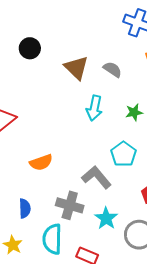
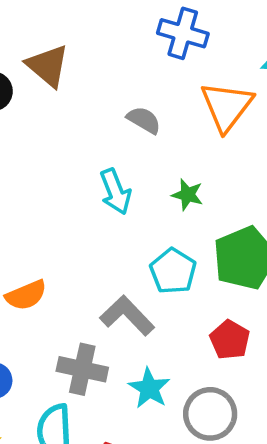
brown triangle: (76, 68) -> (48, 66), moved
cyan arrow: (94, 108) -> (115, 192), turned -30
green star: (134, 112) -> (187, 195), turned 30

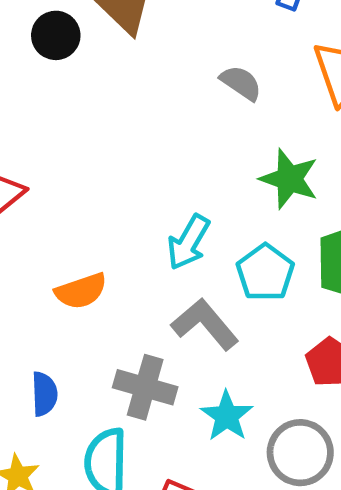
cyan arrow: (115, 192) -> (188, 242), moved, turned 48
green star: (187, 195) -> (289, 179), size x1.5

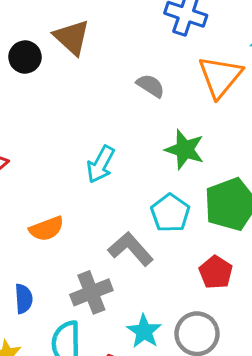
cyan arrow: (188, 242) -> (101, 164), moved
gray cross: (145, 387) -> (91, 292), turned -36
cyan star: (227, 416) -> (144, 331), moved

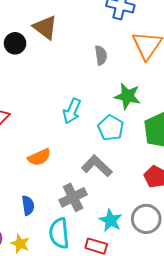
gray semicircle: (151, 86) -> (101, 55), turned 54
cyan pentagon: (170, 213) -> (111, 128), moved

